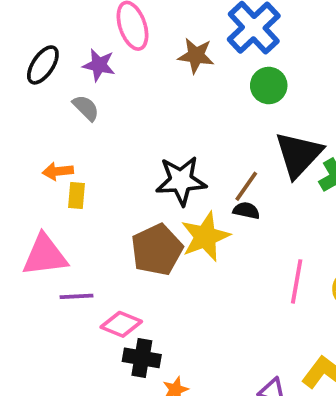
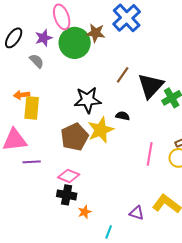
purple star: (99, 65) -> (44, 38), turned -30
green circle: (269, 85) -> (75, 43), moved, size x1.6
brown line: (246, 186) -> (123, 75), moved
yellow rectangle: (77, 196) -> (32, 108), size x1.6
pink diamond: (121, 324) -> (69, 176), moved

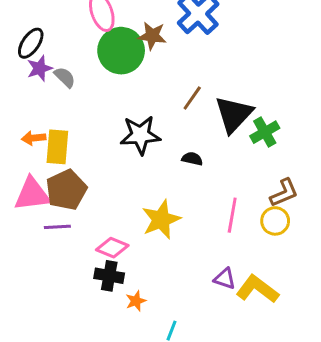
purple star: (44, 38) -> (40, 68), moved
orange arrow: (22, 95) -> (34, 138), moved
yellow star: (101, 130) -> (161, 219), moved
brown pentagon: (75, 137) -> (66, 190), moved
purple triangle: (137, 213) -> (225, 279), moved

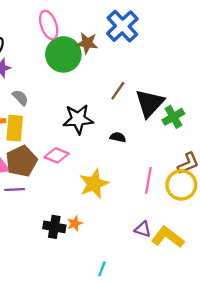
gray semicircle: (65, 77) -> (20, 98), moved
yellow circle: (275, 221) -> (181, 185), size x1.4
pink diamond: (112, 248) -> (57, 155), moved
orange star: (136, 301) -> (75, 223), moved

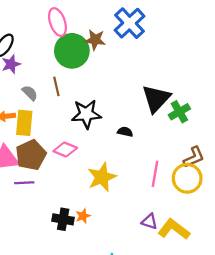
brown line: (118, 91) -> (56, 86), moved, turned -48

